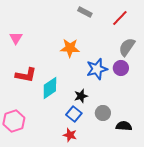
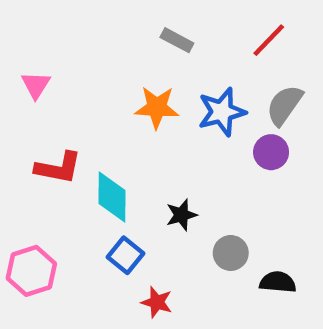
gray rectangle: (85, 12) -> (177, 40), moved
blue star: (97, 69) -> (222, 112), moved
cyan diamond: (50, 88) -> (112, 197), turned -55
blue square: (74, 114) -> (125, 255), moved

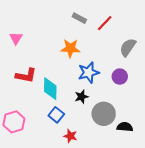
red line: (269, 40) -> (105, 23), moved
blue star: (222, 112) -> (89, 72), moved
purple circle: (271, 152) -> (120, 77), moved
gray circle: (231, 253) -> (104, 114), size x1.5

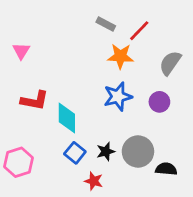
orange star: (70, 48) -> (121, 56), moved
black star: (81, 97) -> (106, 152), moved

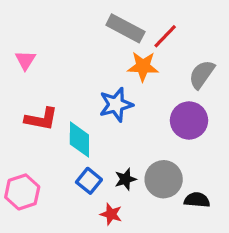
gray rectangle: (106, 24) -> (125, 28), size x1.6
blue star: (118, 96) -> (116, 105), moved
purple circle: (159, 102) -> (189, 120), size x1.5

